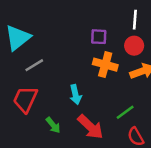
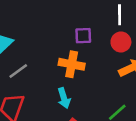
orange cross: (105, 65) -> (72, 64), moved

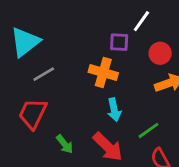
white line: (120, 15) -> (141, 21), moved, turned 30
cyan arrow: (64, 98) -> (114, 110), moved

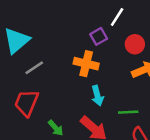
purple square: (119, 42) -> (99, 36), turned -30
green line: (148, 130) -> (128, 112), turned 36

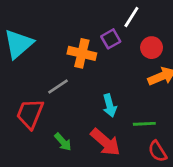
orange cross: (86, 64) -> (82, 53), moved
gray line: (34, 68) -> (58, 86), moved

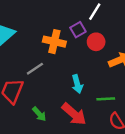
red circle: (152, 48) -> (96, 42), moved

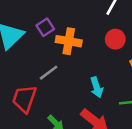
purple square: (78, 30) -> (45, 27), moved

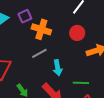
gray line: (49, 73) -> (39, 53), moved

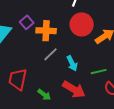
red circle: (77, 33) -> (82, 24), size x1.5

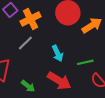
orange cross: (46, 31) -> (31, 19), turned -30
gray line: (51, 54) -> (25, 43), moved

